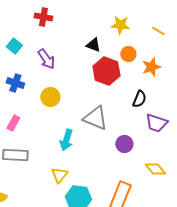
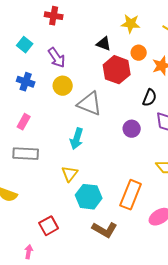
yellow circle: (50, 97) -> (63, 86), moved
gray triangle: (95, 118) -> (90, 104), moved
purple circle: (124, 144) -> (132, 129), moved

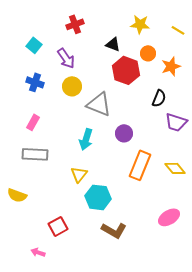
red cross: (54, 16) -> (75, 24), moved, turned -30
purple circle: (132, 129) -> (124, 133), moved
orange rectangle: (131, 195) -> (140, 165), moved
pink arrow: (29, 252) -> (38, 252), turned -80

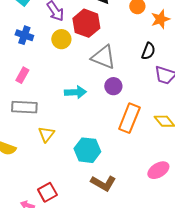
red hexagon: (126, 70) -> (86, 23), moved
gray triangle: (99, 104) -> (103, 57), moved
cyan arrow: (86, 139) -> (75, 92), turned -110
yellow triangle: (79, 174) -> (46, 134), moved
red square: (58, 226) -> (47, 192), moved

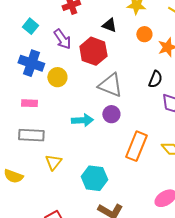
blue cross: (24, 35) -> (31, 63), size x1.4
yellow circle: (61, 39) -> (57, 77), moved
pink rectangle: (22, 75) -> (29, 103), turned 63
purple circle: (113, 86) -> (111, 114), moved

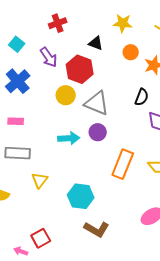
blue cross: (31, 63) -> (18, 81), turned 30
yellow circle: (57, 77) -> (66, 95), moved

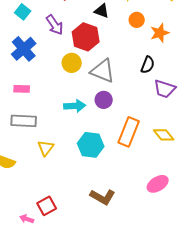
cyan hexagon: (81, 196) -> (91, 145), moved

